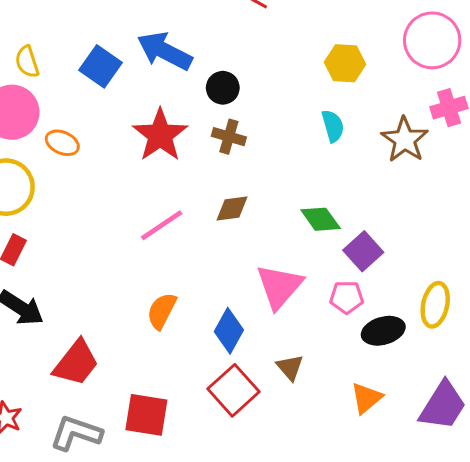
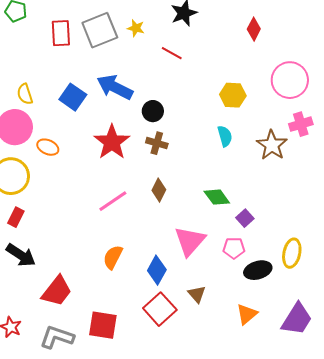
brown diamond: (232, 208) -> (159, 190), turned -55
purple square: (363, 251) -> (245, 218), size x0.7

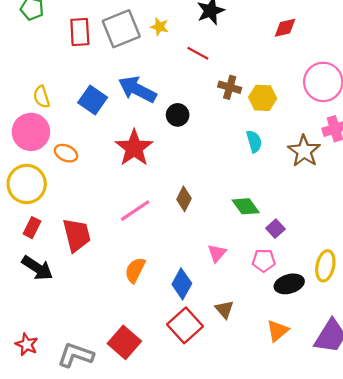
red diamond: (254, 29) -> (285, 28), turned 50
brown cross: (157, 143) -> (230, 87), moved
pink triangle: (190, 241) -> (217, 253), size x0.6
red trapezoid: (57, 291) -> (77, 235), moved, turned -52
red square: (103, 325) -> (124, 342), turned 32

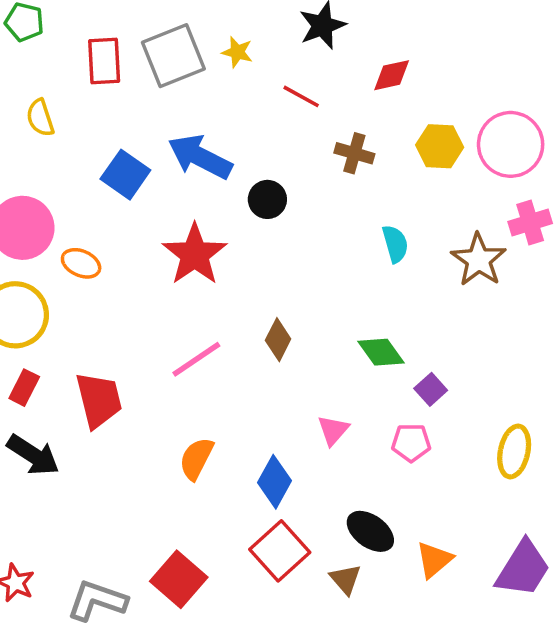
red diamond: (285, 28) -> (392, 75), moved
yellow semicircle: (42, 97) -> (40, 118), moved
yellow hexagon: (263, 98) -> (440, 146), moved
black ellipse: (289, 284) -> (370, 531), moved, turned 52
brown triangle: (224, 309) -> (346, 579), moved

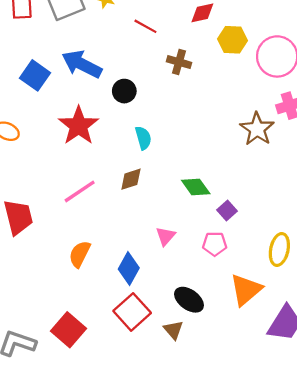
yellow hexagon: (440, 146) -> (232, 40), moved
cyan semicircle: (395, 244) -> (143, 138), moved
brown diamond: (278, 340) -> (131, 179), turned 45
orange triangle: (434, 560) -> (246, 290), moved, size x1.4

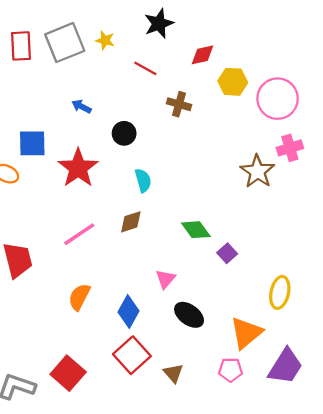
blue arrow: (82, 64) -> (81, 106), size x0.5
blue square: (35, 75) -> (32, 143), moved, turned -36
pink pentagon: (215, 244) -> (231, 370), moved
black ellipse: (189, 300) -> (189, 315), moved

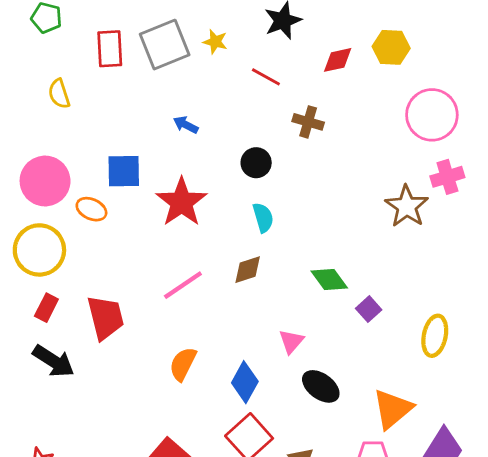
yellow hexagon: (233, 82) -> (391, 47), moved
black circle: (124, 133) -> (256, 163), moved
yellow ellipse: (280, 292) -> (435, 336), moved

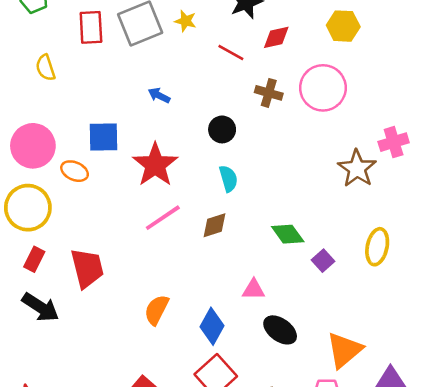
red diamond: (338, 60) -> (276, 37), moved
pink circle: (432, 115) -> (323, 88), moved
pink line: (183, 285) -> (163, 218), moved
yellow ellipse: (435, 336) -> (377, 247), moved
pink triangle: (291, 341) -> (254, 290), turned 50

